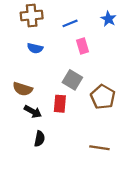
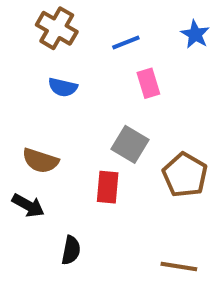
brown cross: (32, 15) -> (57, 28), turned 35
black arrow: (33, 112) -> (28, 205), moved

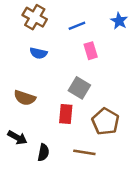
brown pentagon: (185, 175) -> (105, 121), moved
black arrow: (28, 205) -> (17, 138), moved
brown line: (179, 267) -> (84, 152), moved

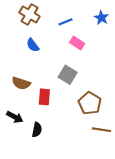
pink rectangle: (91, 51) -> (77, 43), turned -40
blue semicircle: (38, 53) -> (33, 45), turned 40
red rectangle: (66, 114) -> (44, 97), moved
brown line: (84, 152) -> (101, 130), moved

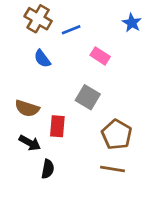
blue line: (66, 22) -> (71, 30), moved
black arrow: (15, 117) -> (30, 143), moved
brown line: (101, 130) -> (113, 169), moved

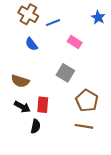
red rectangle: (57, 126) -> (43, 105), moved

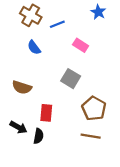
blue star: (98, 17) -> (98, 12), moved
black arrow: (22, 107) -> (19, 127), moved

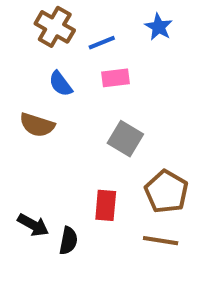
blue star: (98, 12) -> (159, 27), moved
pink rectangle: (81, 45) -> (115, 78), moved, turned -40
brown semicircle: (22, 87) -> (37, 125), moved
red rectangle: (46, 113) -> (106, 205), moved

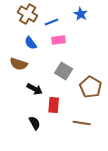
brown pentagon: (166, 192) -> (91, 87), moved
black arrow: (33, 225) -> (35, 89), moved
black semicircle: (68, 241) -> (35, 123), turned -40

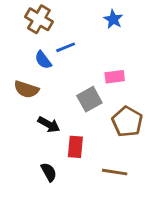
blue line: (52, 22) -> (66, 47), moved
pink rectangle: (59, 40) -> (115, 77), moved
gray square: (64, 71) -> (89, 99), turned 30

